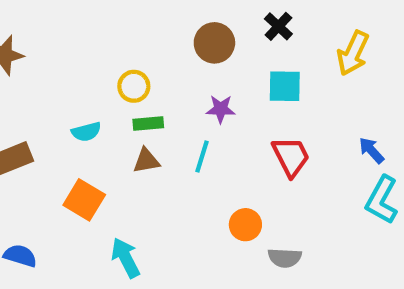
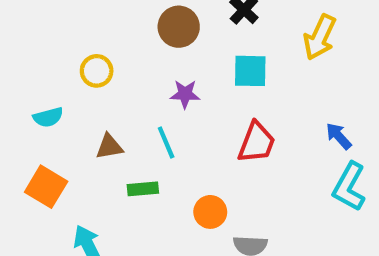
green rectangle: (148, 123) -> (143, 189), moved
cyan line: (202, 157) -> (166, 142), turned -40
red trapezoid: (291, 157) -> (257, 142), turned 48

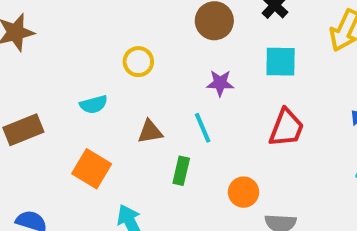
green rectangle: (143, 189) -> (181, 171), turned -72

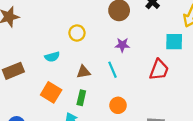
cyan square: (281, 62) -> (174, 42), moved
green rectangle: (181, 171) -> (81, 98), moved
orange circle: (244, 192) -> (118, 105), moved

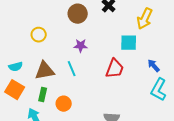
cyan semicircle: (52, 57) -> (16, 67), moved
brown triangle: (83, 72) -> (45, 71), size x1.5
orange circle: (118, 105) -> (64, 104), moved

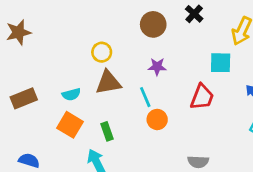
brown triangle: (45, 71) -> (108, 83), moved
green rectangle: (43, 95) -> (107, 131), turned -32
orange circle: (64, 104) -> (157, 119), moved

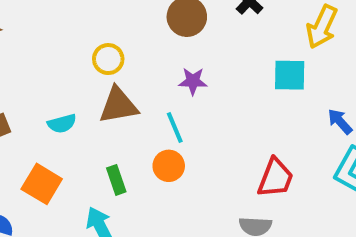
red trapezoid: (202, 97) -> (276, 178), moved
orange circle: (157, 119) -> (169, 166), moved
orange square: (70, 125) -> (42, 184), moved

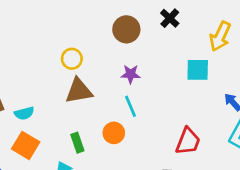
cyan semicircle: (62, 124) -> (24, 113), moved
cyan line: (175, 128) -> (131, 106), moved

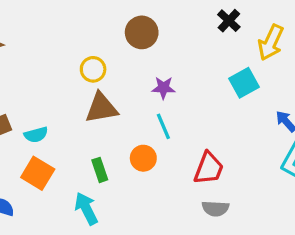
black cross: (170, 18) -> (229, 21), moved
brown circle: (126, 29) -> (142, 32), moved
cyan square: (198, 70) -> (244, 83), turned -30
red trapezoid: (188, 141) -> (209, 168), moved

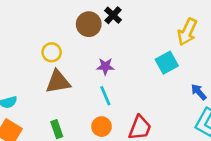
black cross: (229, 21) -> (113, 15), moved
orange circle: (143, 158) -> (102, 127), moved

